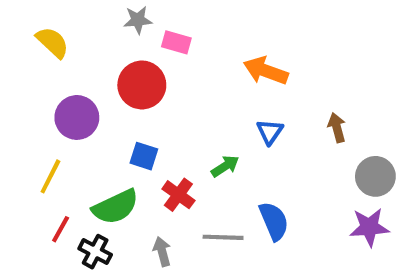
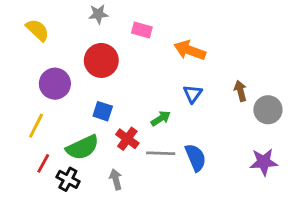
pink rectangle: (176, 42) -> (142, 30), moved
gray circle: (375, 176) -> (268, 110), moved
gray line: (223, 237) -> (161, 153), moved

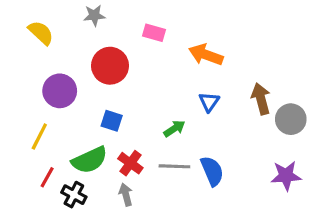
gray star: (98, 14) -> (94, 15), moved
brown arrow: (240, 91) -> (261, 99), size x1.4
red cross: (127, 139) -> (130, 163), moved

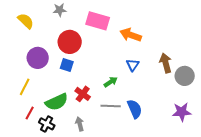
pink rectangle: (154, 33) -> (98, 21), size x1.6
blue square: (112, 121) -> (67, 65), moved
red cross: (130, 163) -> (83, 94), moved

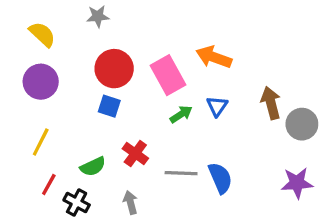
pink rectangle: (98, 21) -> (168, 75), moved, turned 45
purple circle: (38, 58) -> (41, 82), moved
green arrow: (111, 82) -> (181, 114), moved
green semicircle: (57, 102) -> (93, 167), size x0.7

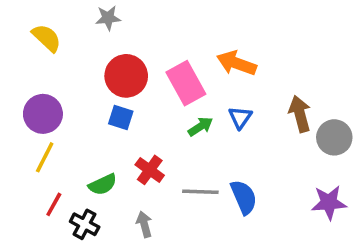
purple circle: (41, 82) -> (43, 114), moved

